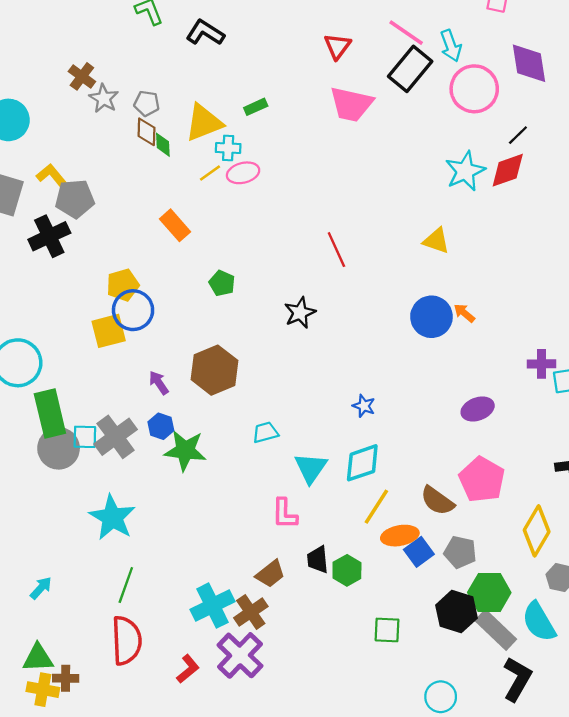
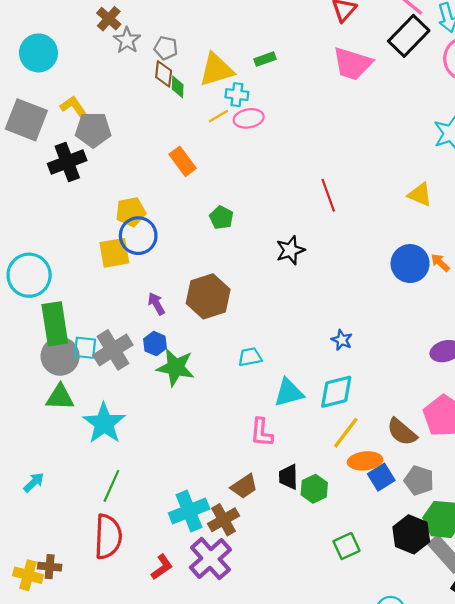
cyan triangle: (311, 468) -> (289, 393), turned 36
green square: (387, 630) -> (346, 546), turned -32
green triangle: (38, 658) -> (60, 397), moved

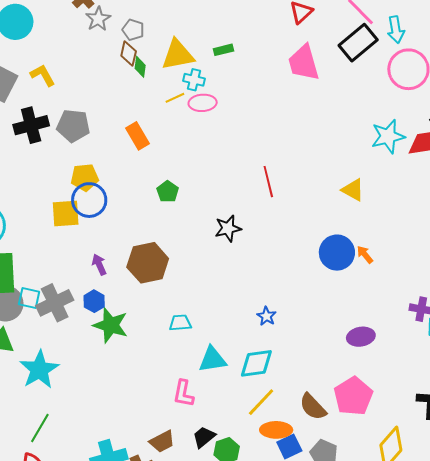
pink trapezoid: (352, 64) -> (304, 63), turned 51
gray pentagon: (93, 130) -> (73, 126), moved
black trapezoid: (288, 477) -> (204, 437), turned 45

